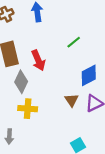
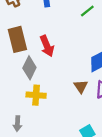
green line: (74, 42) -> (87, 11), moved

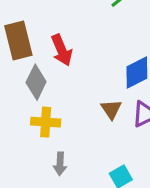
gray arrow: (17, 124) -> (60, 164), moved

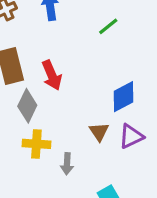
gray arrow: (60, 164) -> (67, 164), moved

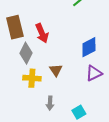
brown triangle: (99, 132) -> (56, 70), moved
gray arrow: (67, 164) -> (50, 103), moved

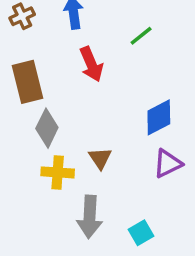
red arrow: (42, 33) -> (91, 64), moved
gray arrow: (50, 103) -> (90, 217), size x1.6

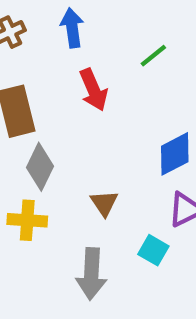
yellow cross: (58, 172) -> (27, 220), moved
cyan square: (141, 233) -> (153, 250), moved, turned -30

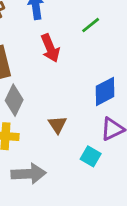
gray arrow: (91, 274) -> (29, 174), moved, turned -96

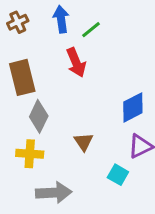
green line: (91, 25) -> (91, 30), moved

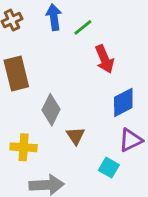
red arrow: (76, 63) -> (105, 59), moved
gray diamond: (39, 116) -> (51, 110), moved

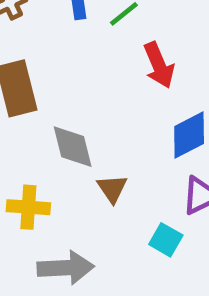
gray diamond: (51, 110) -> (73, 147), turned -40

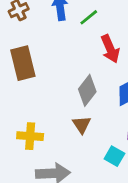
gray diamond: (73, 147) -> (87, 90), moved, turned 52

